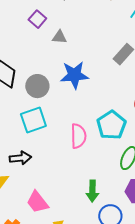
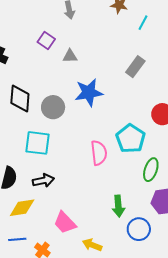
cyan square: (33, 120) -> (38, 143), moved, turned 32

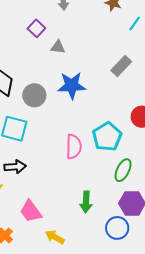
blue circle: (139, 229) -> (117, 228), moved

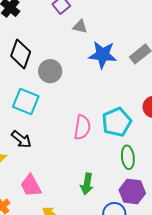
blue star: (72, 85) -> (103, 55), moved
black arrow: (15, 167) -> (21, 139), turned 35
green ellipse: (123, 170) -> (128, 157), turned -40

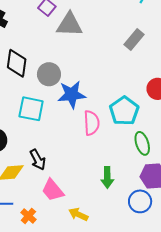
gray triangle: (80, 27) -> (69, 25), size x1.8
blue star: (103, 55) -> (72, 95), moved
black arrow: (21, 139) -> (38, 160), moved, turned 35

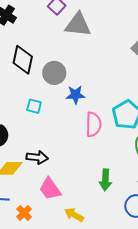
blue star: (72, 95) -> (75, 95), size x0.7
cyan square: (31, 109) -> (34, 106), size x0.6
black arrow: (38, 160) -> (37, 157), turned -60

